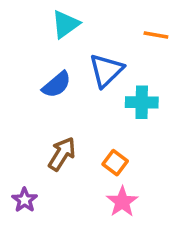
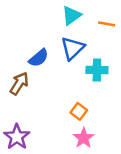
cyan triangle: (65, 24) -> (71, 15), moved
brown arrow: (62, 154) -> (19, 83), moved
purple star: (25, 200) -> (17, 137), size x1.5

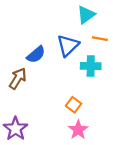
cyan triangle: (71, 15) -> (86, 15), moved
orange line: (107, 24) -> (100, 39), moved

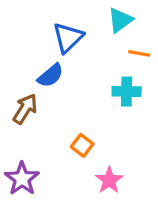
blue triangle: (68, 45) -> (68, 38), moved
orange square: (74, 105) -> (82, 145), moved

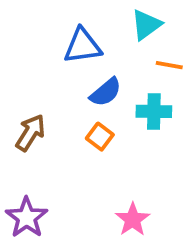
blue triangle: (68, 38) -> (83, 46), turned 36
blue semicircle: (50, 76) -> (106, 92), moved
orange square: (82, 145) -> (100, 137), moved

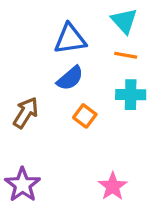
cyan triangle: (146, 25) -> (124, 21), turned -36
orange line: (169, 65) -> (126, 55), moved
blue semicircle: (106, 92) -> (70, 78), moved

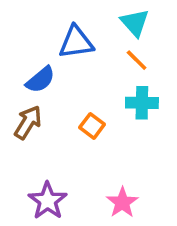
orange line: (126, 55) -> (137, 60), turned 35
blue semicircle: (70, 78) -> (40, 80), moved
purple star: (23, 185) -> (48, 201), moved

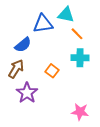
cyan triangle: (135, 23) -> (66, 15), moved, turned -36
purple star: (48, 201) -> (27, 93), moved
pink star: (122, 203) -> (80, 112), moved, turned -30

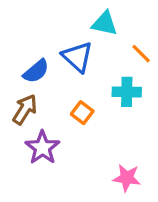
blue triangle: (43, 24) -> (77, 57), moved, turned 50
orange line: (77, 34) -> (141, 54), moved

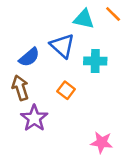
orange line: (141, 54) -> (113, 14), moved
cyan cross: (127, 92) -> (95, 61), moved
brown arrow: (25, 109) -> (20, 88), turned -50

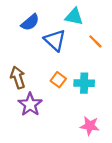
orange line: (113, 14) -> (95, 41), moved
blue semicircle: (29, 57) -> (30, 22), moved
cyan cross: (95, 61) -> (84, 83), moved

